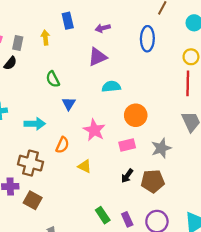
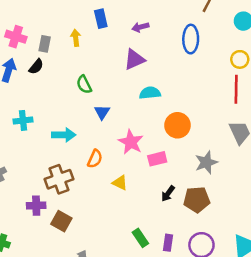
pink rectangle: (127, 145) -> (157, 159), moved
brown cross: (30, 163) -> (59, 179), turned -35
purple rectangle: (127, 219) -> (168, 243), turned 32

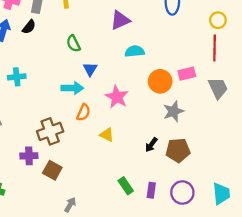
cyan arrow: (64, 135) -> (72, 88), moved
pink rectangle: (157, 159) -> (187, 74), moved
gray star: (206, 162) -> (173, 111), moved

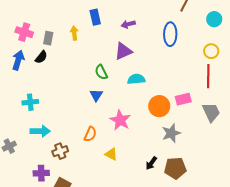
green semicircle: (73, 44) -> (101, 72), moved
cyan arrow: (72, 88) -> (40, 131), moved
brown cross: (50, 131) -> (60, 151), size x0.7

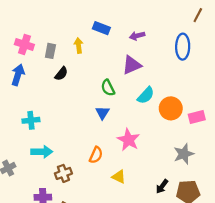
blue rectangle: (95, 17) -> (101, 28), turned -56
black semicircle: (41, 57) -> (61, 74), moved
cyan semicircle: (136, 79) -> (146, 95), turned 138
orange circle: (159, 106) -> (171, 108), moved

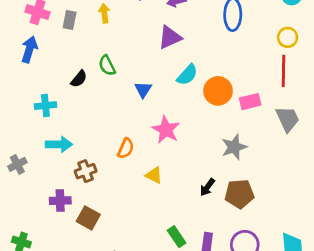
black semicircle: (61, 74) -> (79, 79), moved
green semicircle: (108, 88) -> (107, 65), moved
blue triangle: (102, 113) -> (143, 90), moved

